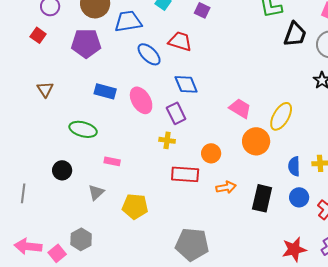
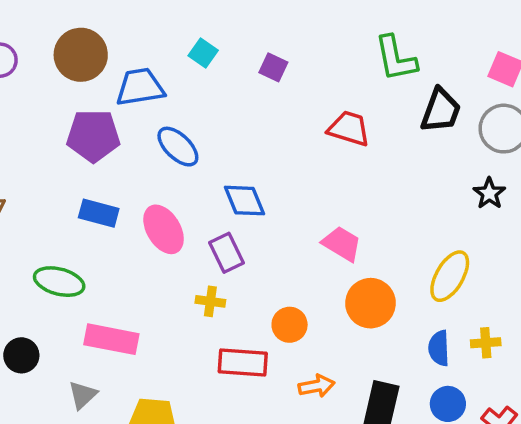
red trapezoid: (180, 41) -> (349, 129), moved
purple pentagon: (86, 43) -> (93, 136), moved
yellow ellipse: (281, 116) -> (450, 276), moved
pink rectangle: (112, 161) -> (111, 339), size x1.8

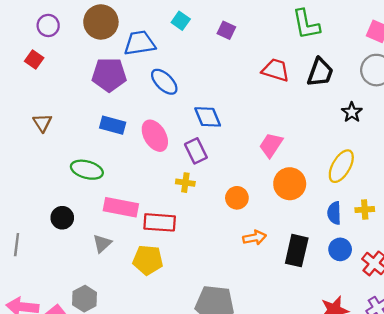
black trapezoid: (441, 111) -> (320, 72), moved
black star: (489, 193) -> (352, 112), moved
pink trapezoid: (342, 244) -> (271, 145), turned -88
red rectangle: (243, 363) -> (160, 222), moved

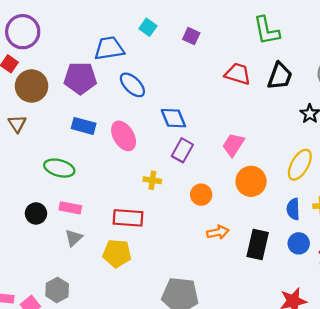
brown circle: (101, 22) -> (32, 86), moved
purple circle: (48, 25) -> (23, 32), size x1.6
purple rectangle: (196, 151) -> (182, 150), moved, turned 55
pink rectangle: (121, 207) -> (70, 208), moved, size x0.7

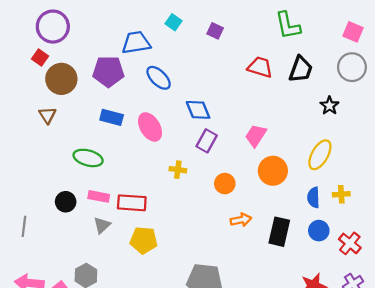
red rectangle: (128, 218) -> (132, 203), moved

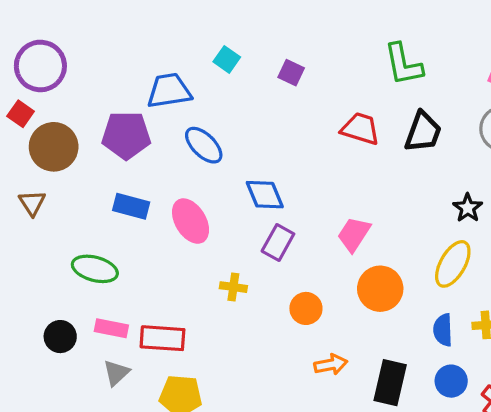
black star: (329, 106) -> (468, 208), moved

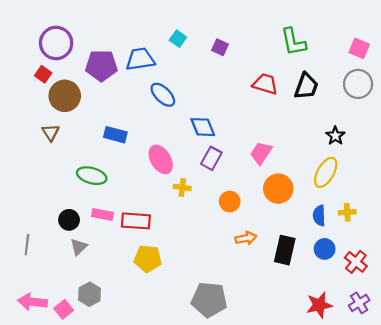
purple pentagon: (126, 135) -> (101, 66), moved
pink ellipse: (191, 221) -> (161, 159), moved
gray triangle: (116, 373) -> (79, 247), moved

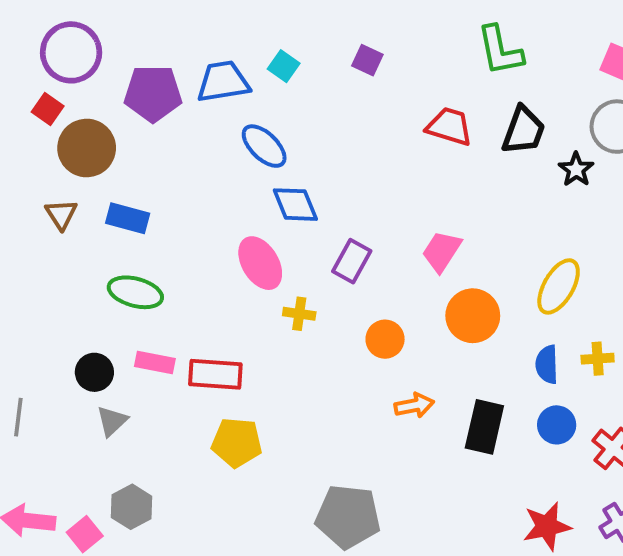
cyan square: (178, 39) -> (284, 66), moved
blue diamond: (203, 127) -> (295, 205), moved
blue rectangle: (115, 135) -> (128, 218), moved
black star: (335, 136) -> (576, 169), moved

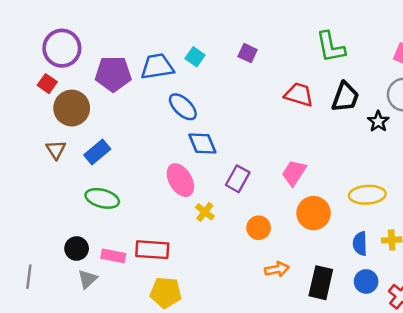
blue rectangle: (128, 218) -> (97, 152), turned -55
yellow ellipse: (559, 286) -> (367, 195), turned 56
yellow cross: (299, 314) -> (205, 212), turned 30
pink rectangle: (155, 363) -> (113, 256), moved

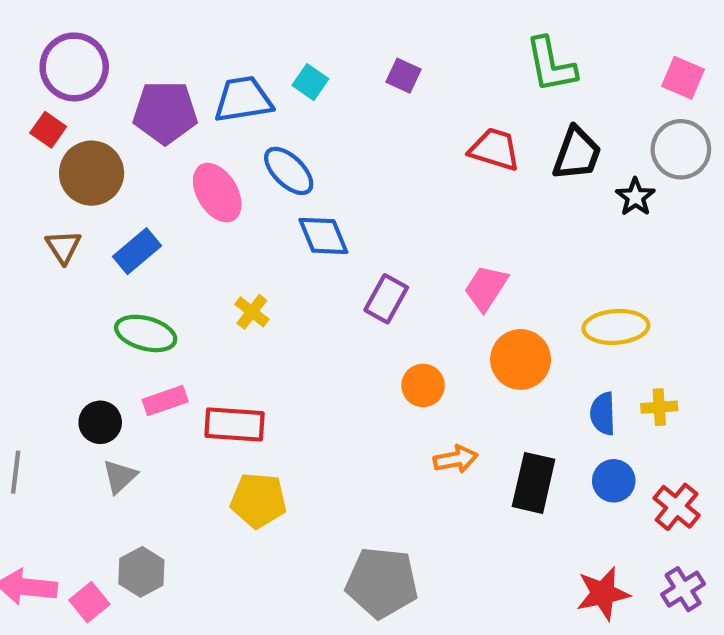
pink ellipse: (180, 180) -> (217, 193), moved
yellow cross: (205, 212) -> (252, 312), moved
pink rectangle: (113, 256) -> (165, 401), moved, turned -30

